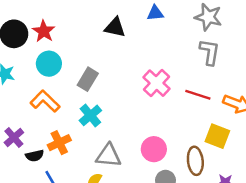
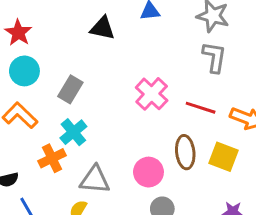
orange cross: (59, 143) -> (52, 158), moved
brown ellipse: (195, 161) -> (185, 152), moved

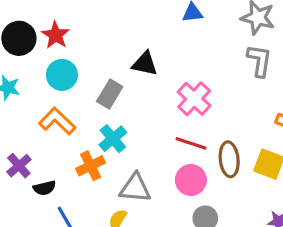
black triangle: (103, 28) -> (145, 64), moved
red line: (201, 108) -> (191, 143), moved

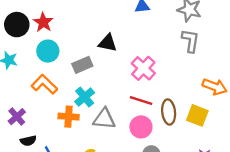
gray rectangle: (110, 94) -> (82, 65), turned 36
orange cross: (91, 166) -> (69, 117), turned 30
black semicircle: (44, 188) -> (28, 141), moved
gray triangle: (135, 188) -> (104, 119), moved

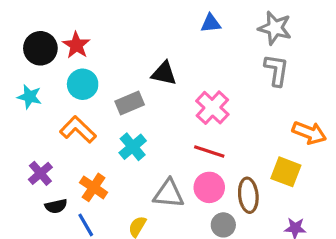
brown ellipse: (169, 112) -> (248, 195), moved
orange cross: (69, 117) -> (94, 187), moved, turned 30
gray triangle: (104, 119) -> (169, 194), moved

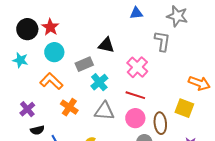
gray L-shape: (276, 70) -> (162, 41), moved
cyan cross: (133, 147) -> (99, 82), moved
orange cross: (94, 187) -> (69, 107), moved
gray triangle: (169, 194) -> (104, 111), moved

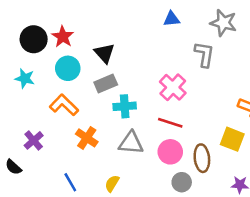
black triangle: (106, 45) -> (104, 53), moved, turned 36
cyan cross: (99, 82) -> (125, 106), turned 36
black semicircle: (37, 130) -> (13, 167), moved, turned 56

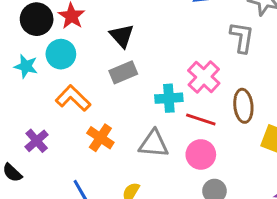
cyan circle: (68, 68) -> (61, 54), moved
cyan cross: (125, 106) -> (169, 98), moved
brown ellipse: (202, 158) -> (243, 106), moved

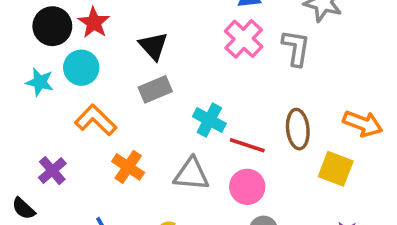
pink cross: (204, 77) -> (244, 39), moved
cyan cross: (169, 98) -> (209, 120), turned 32

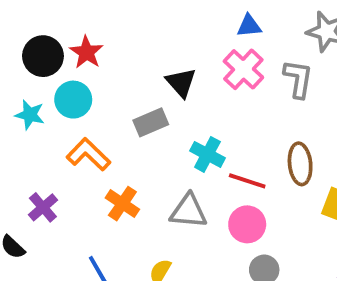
black triangle: (153, 46) -> (181, 83), moved

